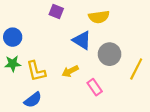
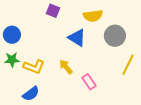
gray circle: (110, 54) -> (115, 36), moved
yellow L-shape: (36, 71) -> (34, 67), turned -55
yellow arrow: (70, 71) -> (66, 67), turned 77

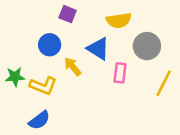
blue circle: (12, 35) -> (50, 45), moved
yellow arrow: (66, 67) -> (73, 67), moved
pink rectangle: (89, 82) -> (120, 73), moved, turned 42

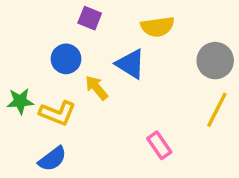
gray circle: (147, 46) -> (215, 61), moved
pink rectangle: (120, 73) -> (159, 145), moved, turned -42

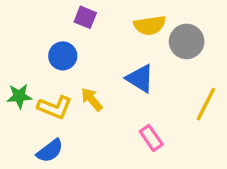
gray circle: (215, 61) -> (187, 41), moved
blue triangle: (130, 64) -> (140, 78), moved
yellow arrow: (97, 88) -> (92, 99), moved

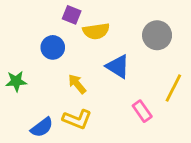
yellow semicircle: (150, 25) -> (96, 31), moved
yellow L-shape: (55, 107) -> (77, 119), moved
pink rectangle: (151, 138) -> (142, 111), moved

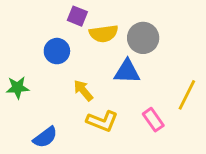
gray circle: (157, 35) -> (143, 38), moved
blue triangle: (118, 66) -> (127, 71), turned -30
yellow L-shape: (77, 119) -> (102, 121), moved

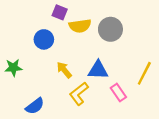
blue triangle: (127, 71) -> (98, 70), moved
yellow L-shape: (102, 121) -> (79, 94), turned 120

